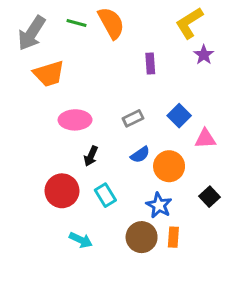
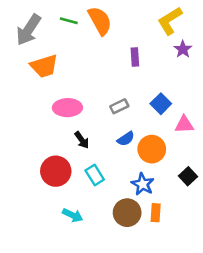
black arrow: (91, 156) -> (82, 140), turned -60

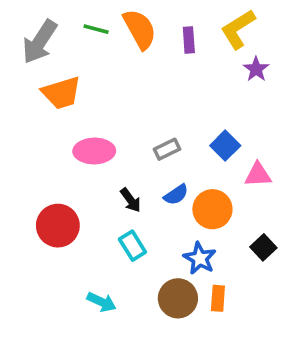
purple rectangle: (135, 57) -> (189, 40), moved
black arrow: (82, 140) -> (131, 200), moved
red circle: (56, 171) -> (58, 226), moved

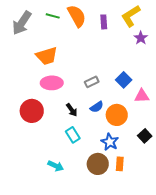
orange trapezoid: (61, 93) -> (47, 56), moved
red circle: (58, 226) -> (32, 111), moved

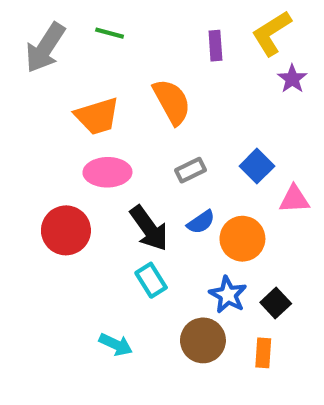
orange semicircle: (77, 16) -> (172, 102), moved
black arrow: (72, 110) -> (149, 228), size x1.6
black square: (145, 136) -> (276, 303), moved
orange rectangle: (120, 164) -> (263, 353), moved

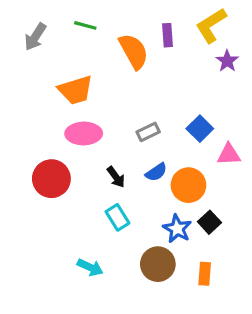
gray arrow: (45, 48) -> (35, 37), size x0.7
orange semicircle: (172, 102) -> (134, 51), moved
black arrow: (149, 228) -> (116, 177), size x0.6
black square: (276, 303) -> (209, 222), moved

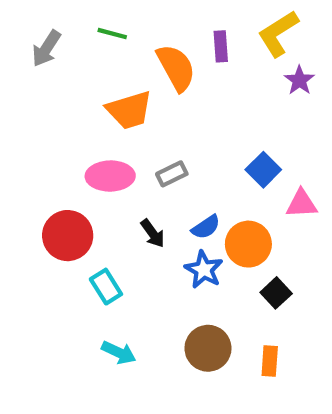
orange trapezoid: (76, 90) -> (129, 110), moved
gray rectangle: (148, 132) -> (172, 174), moved
cyan rectangle: (118, 217) -> (106, 287), moved
blue star: (177, 229) -> (204, 270), moved

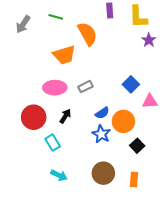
yellow L-shape: (278, 34) -> (138, 17), turned -60
purple rectangle: (221, 46) -> (110, 11), moved
black arrow: (153, 233) -> (65, 116), moved, turned -112

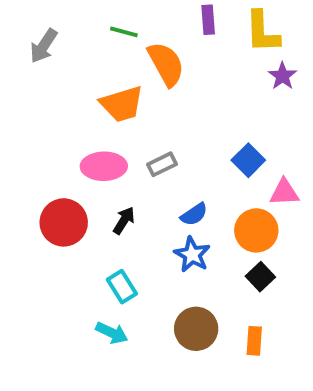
green line: (56, 17) -> (124, 32), moved
orange circle: (123, 121) -> (256, 230), moved
cyan rectangle: (53, 143) -> (122, 287), moved

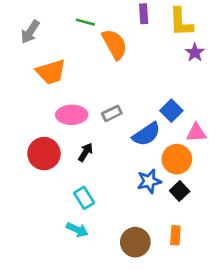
orange trapezoid: (122, 104) -> (51, 72), moved
blue semicircle: (194, 214) -> (146, 134), moved, size x1.5
blue star: (192, 255) -> (149, 181), moved, turned 30
brown circle: (196, 329) -> (135, 242), moved

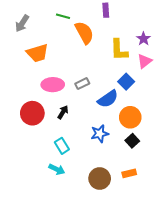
yellow L-shape: (181, 22) -> (119, 50), moved
pink triangle: (196, 133) -> (145, 61), moved, turned -35
blue star: (149, 181) -> (100, 134), moved
orange rectangle: (175, 235) -> (129, 173), turned 72

